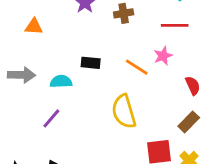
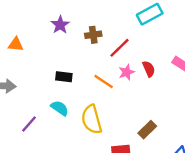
red line: (175, 25) -> (119, 48), moved, turned -45
cyan semicircle: (61, 81) -> (60, 108), moved, turned 36
red semicircle: (193, 86) -> (149, 69), moved

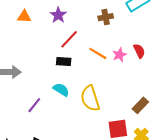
brown cross: (93, 35) -> (106, 17), moved
orange triangle: (16, 44) -> (24, 17), moved
red line: (119, 48) -> (69, 39), moved
orange line: (104, 81) -> (98, 53), moved

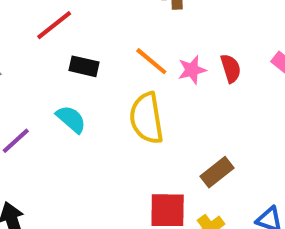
red line: (69, 39) -> (54, 25), moved
yellow semicircle: (90, 98) -> (146, 118), moved

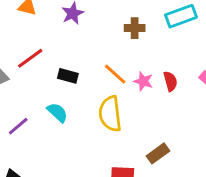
red line: (54, 25) -> (30, 58), moved
pink star: (192, 70) -> (143, 81), turned 30

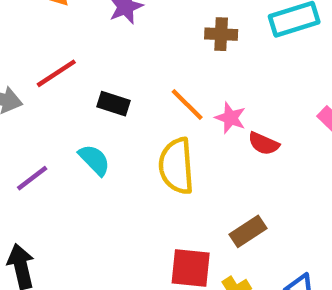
red semicircle: (170, 81) -> (264, 144), moved, turned 126

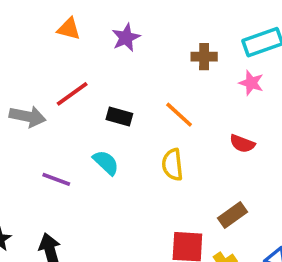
pink star: (230, 118) -> (251, 83), moved
yellow semicircle: (176, 166) -> (172, 165), size x0.7
purple line: (32, 178) -> (56, 179), turned 60

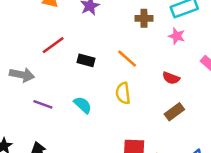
gray arrow: (28, 116) -> (22, 75), moved
cyan semicircle: (106, 163) -> (83, 105), moved
brown rectangle: (233, 215) -> (174, 112), moved

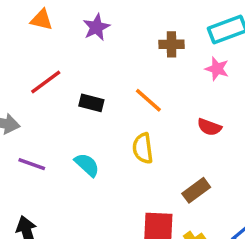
brown rectangle: (174, 112) -> (196, 190), moved

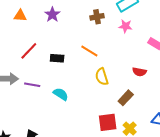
red semicircle: (209, 127) -> (139, 72), moved
yellow semicircle: (143, 148) -> (102, 77), moved
purple line: (32, 164) -> (32, 85), moved

